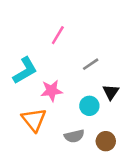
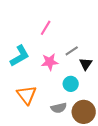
pink star: (52, 91) -> (50, 62), moved
black triangle: (111, 92) -> (86, 64), moved
brown circle: (106, 141) -> (84, 112), size x1.5

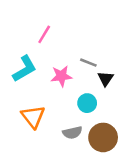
pink line: (46, 28) -> (44, 34), moved
gray line: (72, 51) -> (88, 63), turned 56

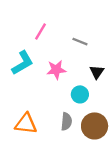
gray line: (88, 63) -> (80, 42), moved
orange triangle: (33, 117) -> (26, 124), moved, turned -45
gray semicircle: (72, 133) -> (66, 121), turned -72

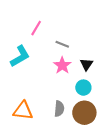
gray line: (80, 42) -> (62, 44), moved
pink star: (56, 70) -> (62, 65), moved, turned -30
cyan circle: (80, 94) -> (83, 88), moved

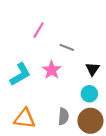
cyan L-shape: (20, 56) -> (20, 74), moved
pink star: (62, 65) -> (52, 70), moved

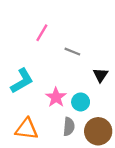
pink star: (52, 70) -> (56, 97), moved
cyan circle: (89, 94) -> (81, 102), moved

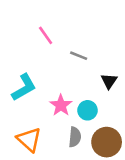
pink line: (42, 33) -> (46, 35), turned -66
orange triangle: (27, 129) -> (29, 140), turned 35

